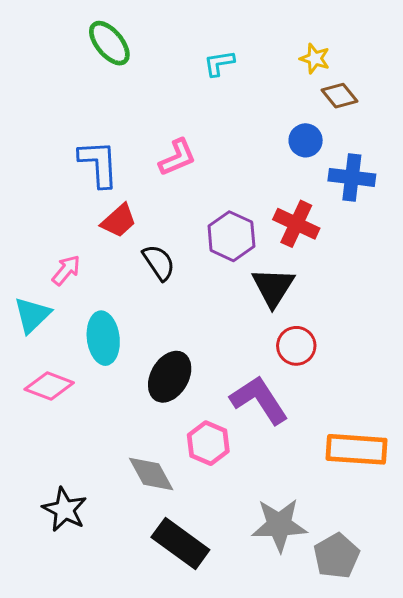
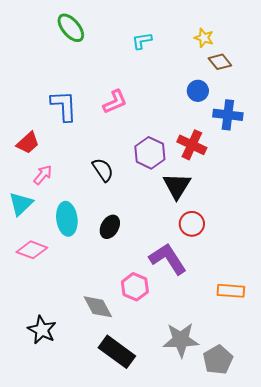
red trapezoid: (119, 221) -> (28, 143), moved
black ellipse: (170, 377) -> (110, 227), moved, size x0.7
orange rectangle: (357, 449) -> (231, 291), size x0.7

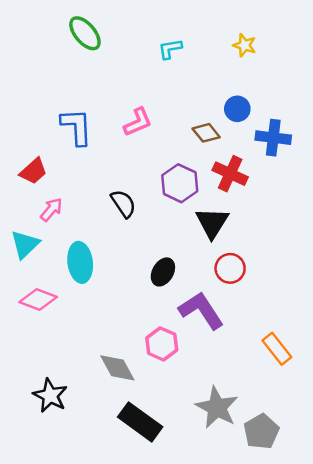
brown diamond: (220, 62) -> (206, 133), moved
black ellipse: (110, 227) -> (163, 272), moved
orange rectangle: (231, 291) -> (277, 349), turned 48
gray star: (181, 340) -> (217, 408), turned 30

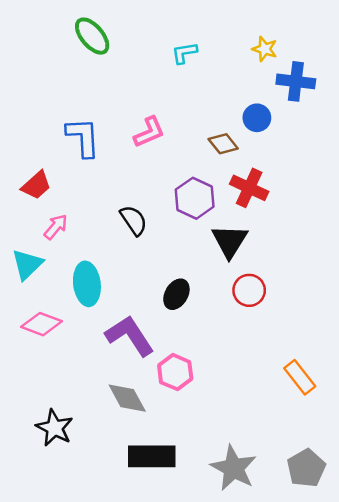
blue cross: (273, 138) -> (296, 81), moved
purple L-shape: (201, 310) -> (130, 336), moved
gray star: (217, 408) -> (234, 468), moved
black rectangle: (140, 422) -> (152, 456), turned -36
gray pentagon: (261, 432) -> (306, 468), moved

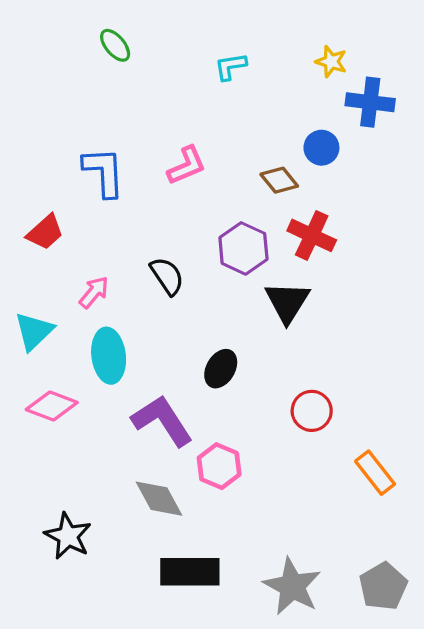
green ellipse: (92, 36) -> (115, 45), size x0.7
pink arrow: (56, 227) -> (94, 292), moved
red circle: (249, 290) -> (312, 411), moved

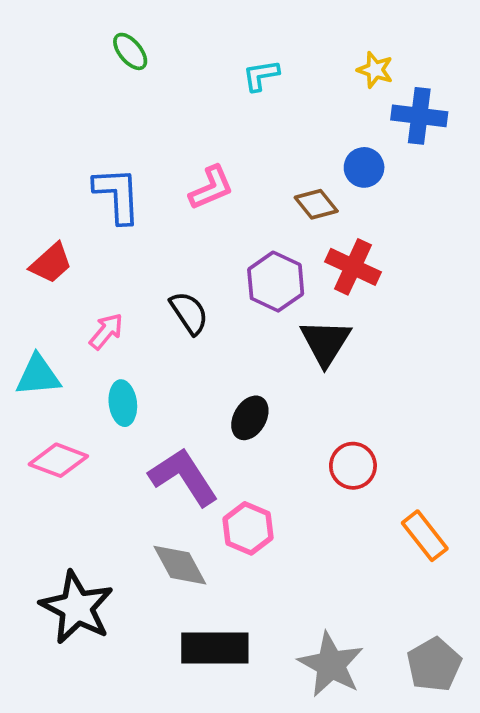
cyan triangle: (34, 331) -> (38, 376), turned 39
cyan ellipse: (109, 356) -> (123, 403), size x0.7
black star: (68, 536) -> (77, 608), size x1.4

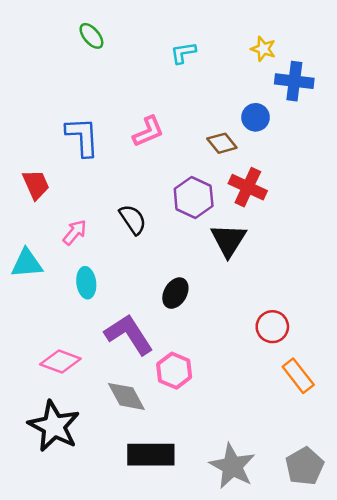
red trapezoid: (51, 263) -> (36, 185), turned -72
pink diamond: (58, 460) -> (60, 362), moved
red circle: (353, 466) -> (272, 327), moved

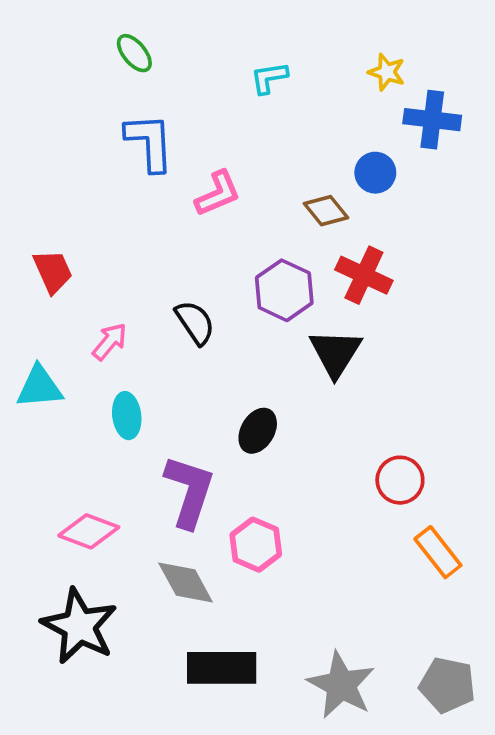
blue L-shape: (82, 137) -> (150, 142), moved
purple L-shape: (129, 334) -> (189, 491), turned 51
gray pentagon: (305, 466) -> (447, 685), turned -30

